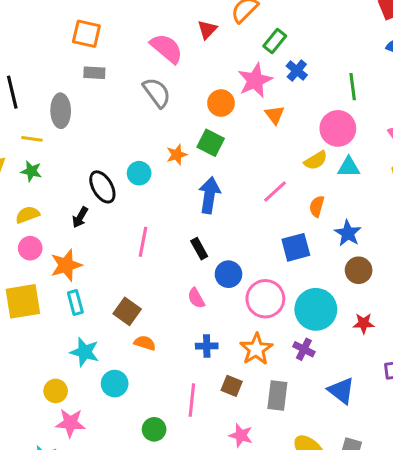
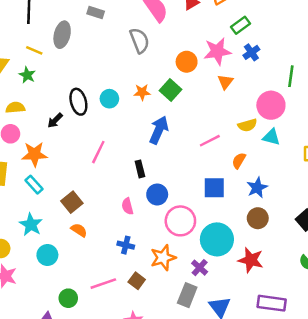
cyan rectangle: (75, 302) -> (34, 185), turned -42
red star: (364, 323) -> (251, 260), size x1.5
gray rectangle: (277, 396) -> (187, 295), moved
pink line: (192, 400) -> (103, 284), turned 50

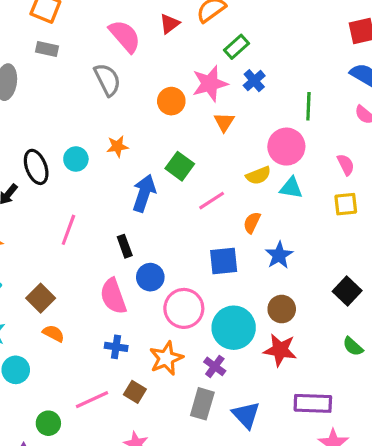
green square: (170, 90) -> (180, 166), moved
pink semicircle: (127, 206) -> (113, 296), size x1.6
brown circle: (258, 218) -> (282, 309), moved

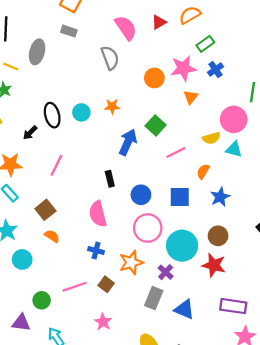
pink line: (68, 230) -> (56, 165), moved
blue circle: (150, 277) -> (141, 195), moved
blue triangle: (246, 415) -> (184, 309), turned -30

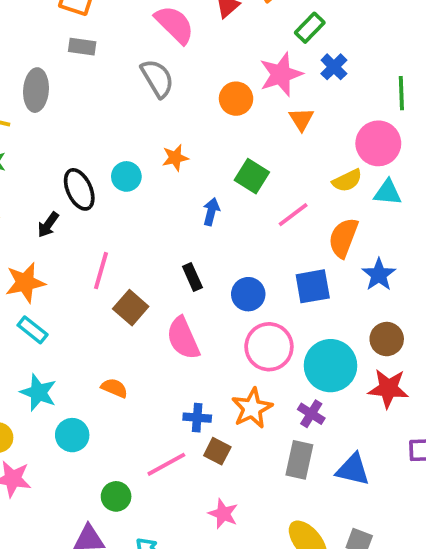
blue arrow: (128, 142) -> (211, 212), size x0.6
orange semicircle: (203, 171) -> (343, 238), size x1.5
brown square: (45, 210) -> (131, 308), moved
blue cross: (96, 251) -> (197, 418), moved

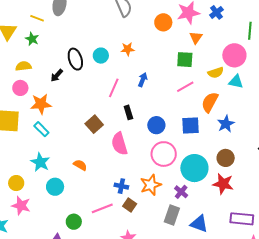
green square: (252, 176) -> (185, 60), moved, turned -36
pink line: (101, 271) -> (114, 88), moved

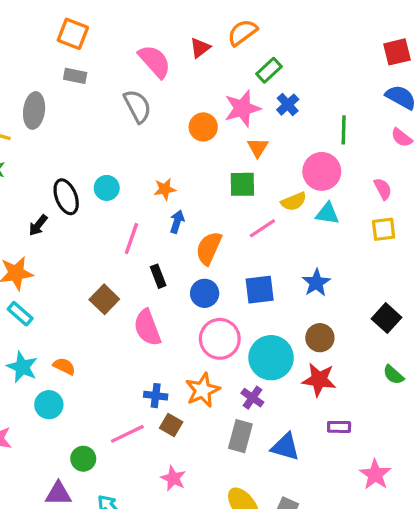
orange star: (128, 49) -> (165, 189), moved
pink line: (185, 87) -> (262, 228), moved
orange semicircle: (210, 102) -> (209, 248), moved
orange semicircle: (80, 165) -> (64, 366), moved
purple rectangle: (242, 219) -> (339, 427), moved, size x0.6

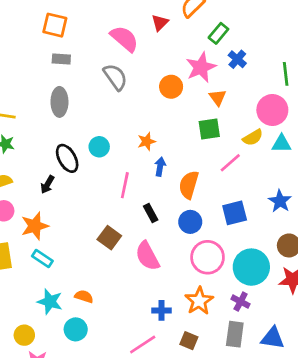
gray ellipse: (34, 111) -> (59, 102), moved
brown square: (171, 425) -> (189, 341), moved

